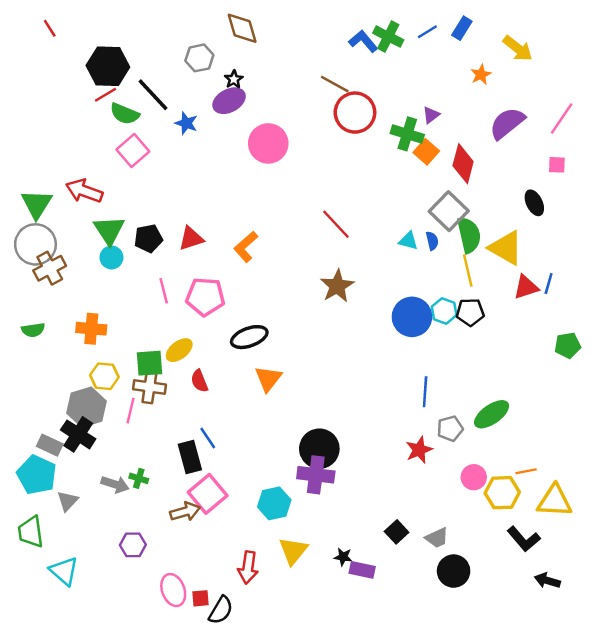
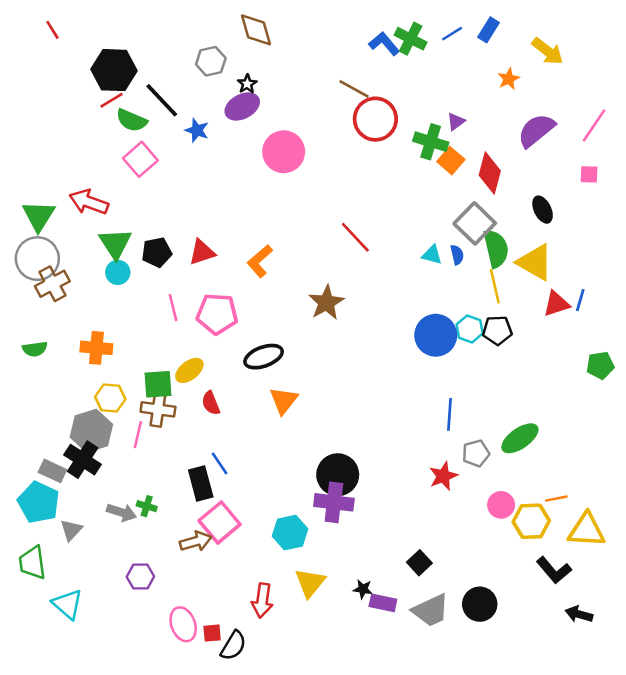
black ellipse: (534, 203) -> (543, 210), moved
brown star: (337, 286) -> (326, 303), moved
gray trapezoid: (437, 538) -> (431, 610), moved, size x1.5

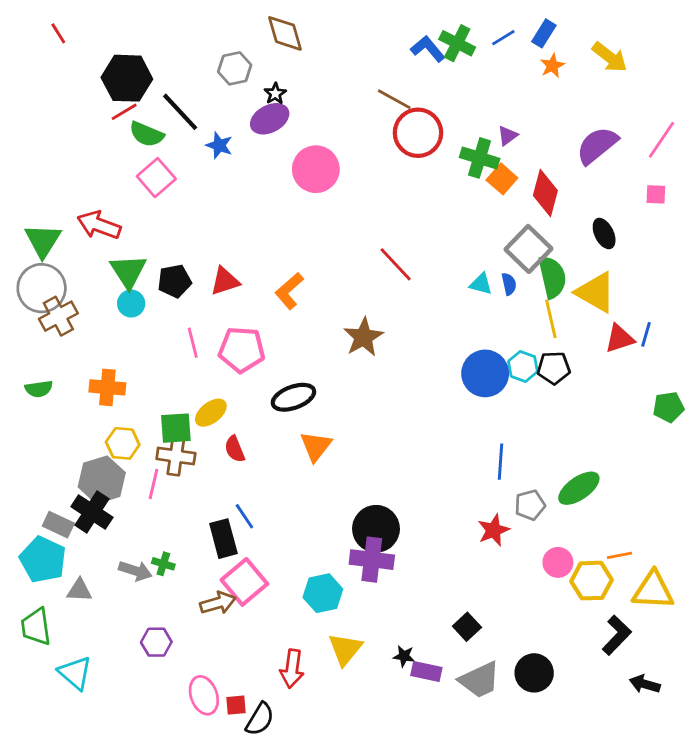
orange star: (509, 79) -> (552, 66), moved
gray triangle: (71, 530) -> (79, 590), turned 50
black L-shape: (554, 570) -> (617, 635), turned -96

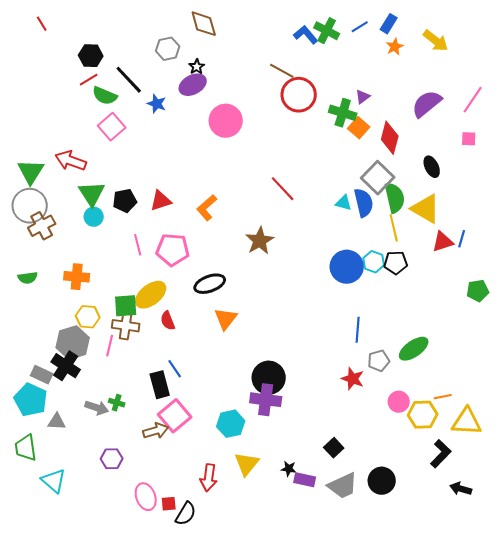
black hexagon: (127, 78) -> (91, 56), size x0.7
blue semicircle: (509, 284) -> (364, 203), size x1.8
yellow ellipse: (211, 413) -> (151, 295), size x1.4
red star: (494, 530) -> (353, 379), turned -30

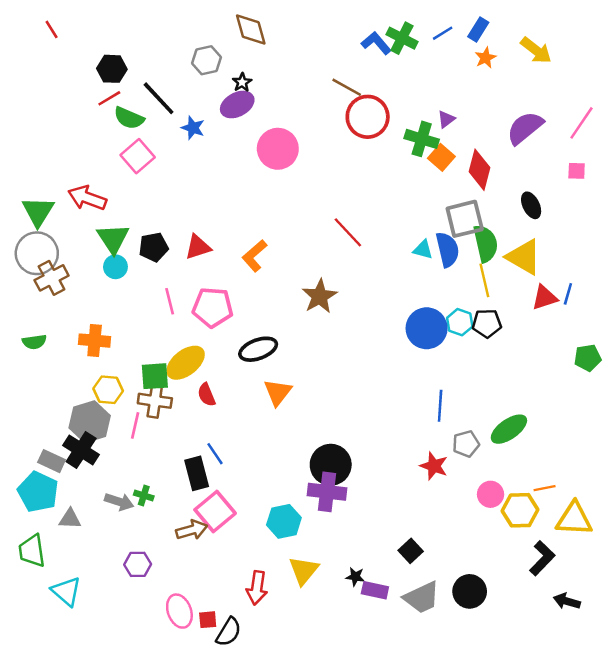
gray square: (378, 178) -> (465, 219), turned 32

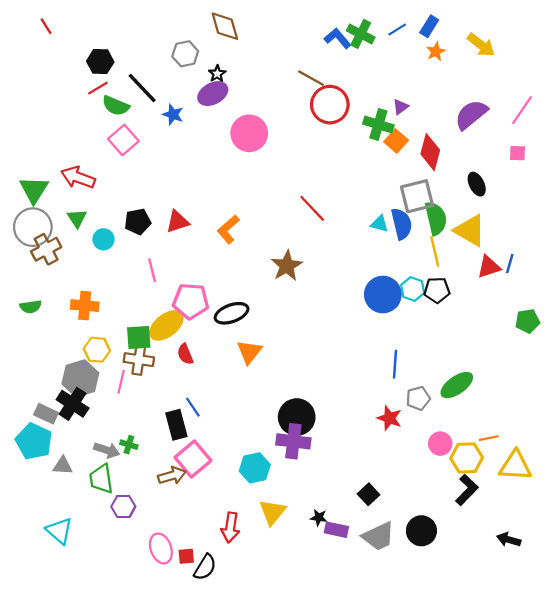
green triangle: (113, 239) -> (77, 218), moved, size x0.7
pink pentagon: (213, 307) -> (191, 301), moved
green trapezoid: (32, 551) -> (101, 479), moved
black L-shape: (542, 558) -> (467, 490), moved

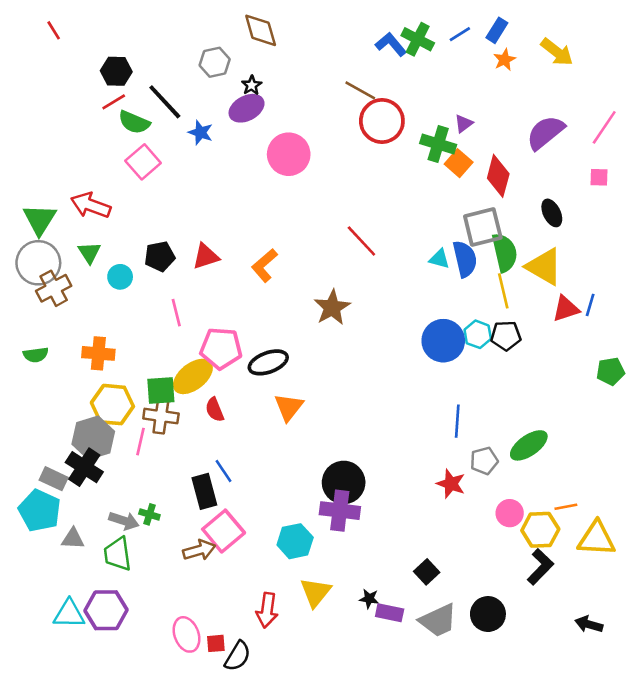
yellow hexagon: (97, 350) -> (112, 405), size x1.4
purple hexagon: (123, 506) -> (106, 610), moved, size x1.5
cyan triangle: (59, 531) -> (69, 614), turned -40

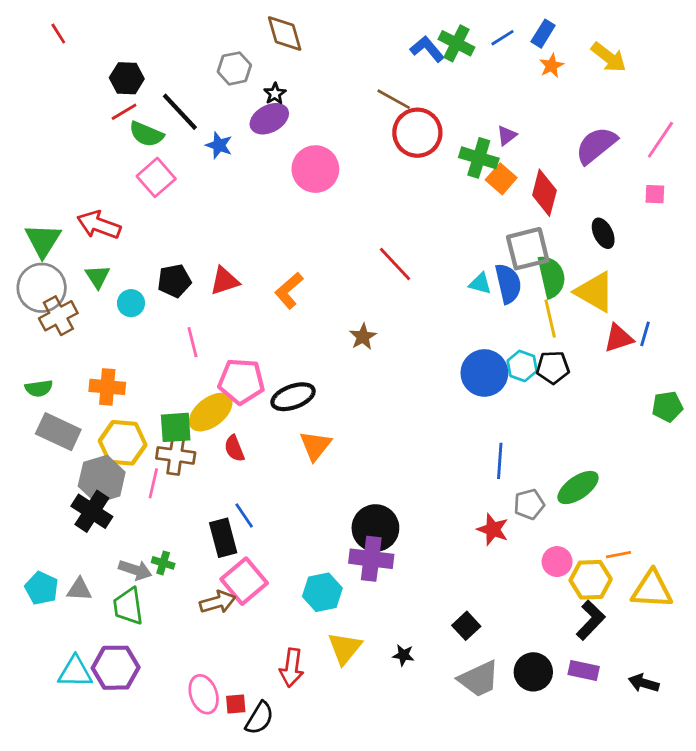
brown star: (332, 307) -> (363, 337), size x0.7
gray rectangle: (54, 479) -> (58, 432), moved, size x1.4
cyan pentagon: (40, 511) -> (42, 588), moved, size x0.7
purple rectangle: (390, 613) -> (584, 671), moved

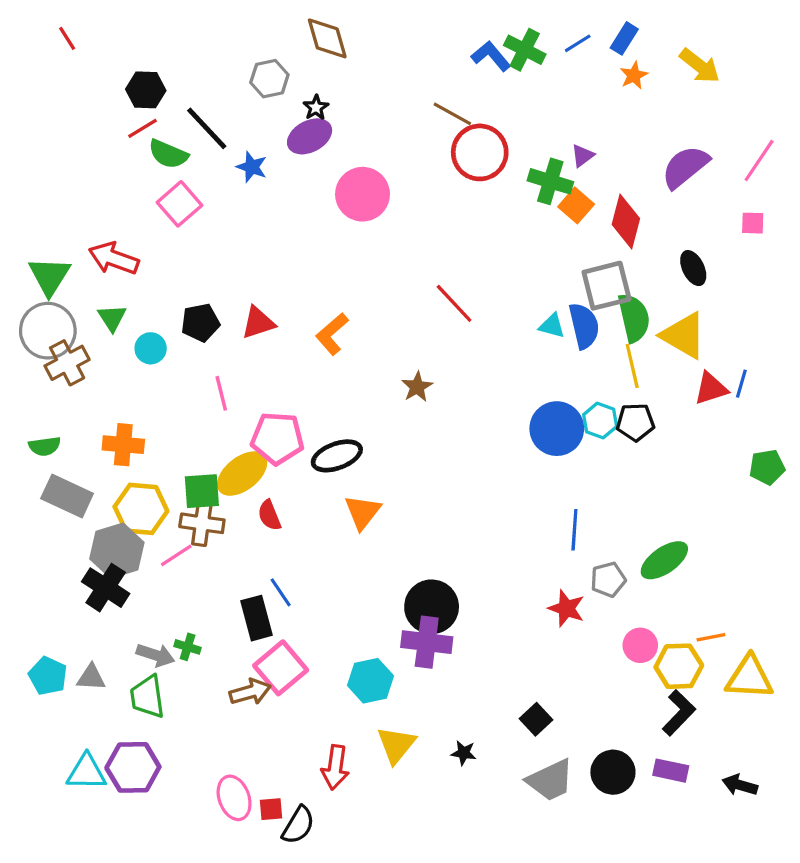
pink line: (153, 483) -> (176, 555), turned 44

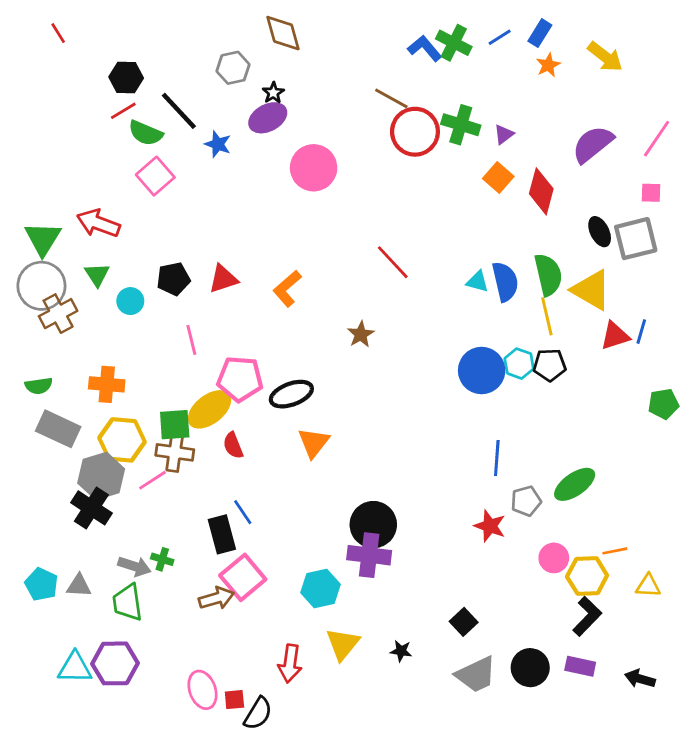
green cross: (550, 181) -> (461, 125), moved
gray square: (607, 286) -> (636, 239), moved
yellow triangle: (749, 677) -> (648, 586), size x0.6

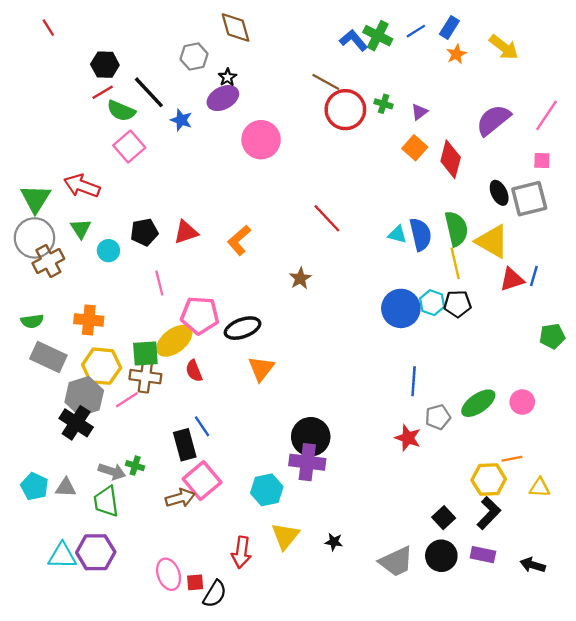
green cross: (461, 125) -> (384, 104), size x0.6
pink circle: (554, 558) -> (522, 402), moved
black square: (464, 622) -> (444, 518), moved

